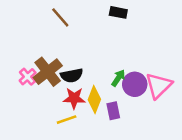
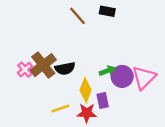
brown line: (60, 17) -> (78, 16), moved
green arrow: (118, 78) -> (107, 71), turned 35
red star: (74, 98) -> (87, 113), moved

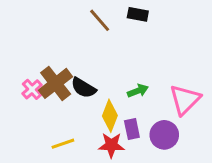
black semicircle: (65, 68) -> (83, 88), turned 42
purple circle: (122, 76) -> (164, 135), moved
yellow line: (60, 108) -> (63, 144), moved

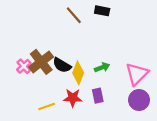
yellow diamond: (110, 116) -> (78, 73), moved
purple circle: (164, 135) -> (139, 100), moved
red star: (111, 145) -> (73, 98), moved

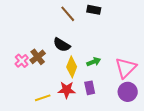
brown cross: (41, 62) -> (38, 57), size x0.7
black semicircle: (62, 65) -> (62, 45), moved

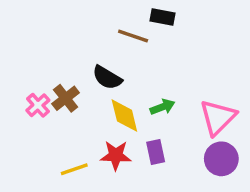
brown line: (68, 14) -> (133, 36), moved, turned -30
yellow diamond: (72, 67) -> (124, 116), turned -35

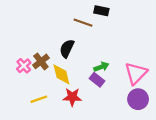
black semicircle: (107, 78) -> (67, 48), turned 84
yellow diamond: (124, 116) -> (61, 74), moved
purple rectangle: (156, 152) -> (97, 80), moved, turned -40
yellow line: (74, 169) -> (39, 99), moved

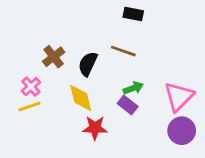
brown line: (83, 23) -> (123, 51), moved
brown cross: (41, 61) -> (54, 57), moved
yellow line: (39, 99) -> (29, 106), moved

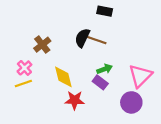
black semicircle: (88, 64) -> (82, 38), moved
purple circle: (182, 131) -> (131, 102), moved

